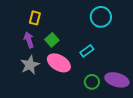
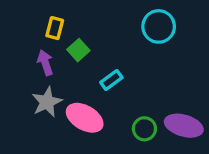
green square: (52, 40) -> (78, 50), moved
cyan rectangle: (87, 51) -> (111, 80), moved
pink ellipse: (59, 63) -> (85, 118), moved

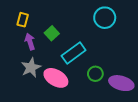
yellow rectangle: (55, 28) -> (23, 20), moved
cyan rectangle: (111, 80) -> (74, 53), size x1.6
green circle: (144, 129) -> (95, 74), moved

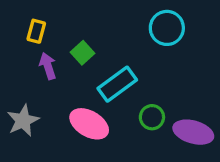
gray star: (31, 68) -> (23, 121), moved

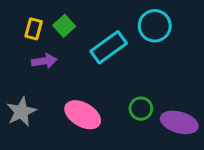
green square: (83, 53) -> (64, 26), moved
purple arrow: (48, 66) -> (44, 61), turned 100
cyan rectangle: (117, 84) -> (109, 47), moved

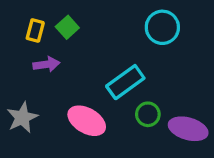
cyan rectangle: (109, 47) -> (125, 82), moved

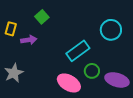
cyan circle: (162, 27) -> (111, 30), moved
yellow rectangle: (35, 31) -> (11, 29), moved
pink ellipse: (87, 121) -> (69, 83), moved

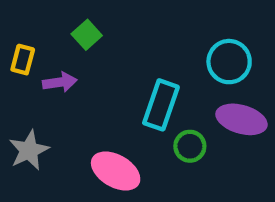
cyan rectangle: (78, 51) -> (161, 105), turned -35
purple ellipse: (117, 80) -> (241, 119), moved
pink ellipse: (69, 83) -> (116, 171), moved

